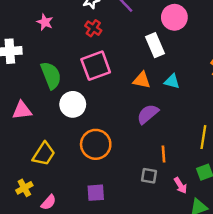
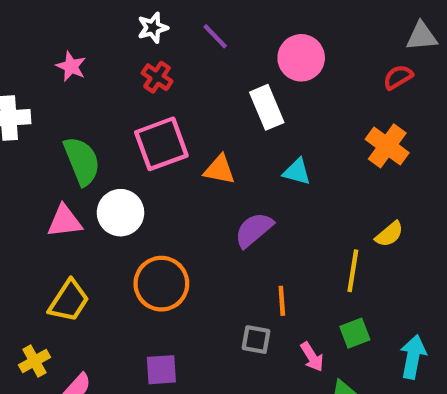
orange triangle: (142, 80) -> (219, 170), moved
pink triangle: (22, 110) -> (65, 221), moved

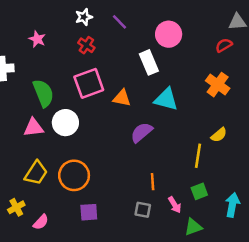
cyan triangle: (297, 172) -> (166, 99), size x1.5
orange circle: (161, 284) -> (74, 175), moved
orange line: (282, 301) -> (153, 182), moved
gray square: (256, 340) -> (143, 210), moved

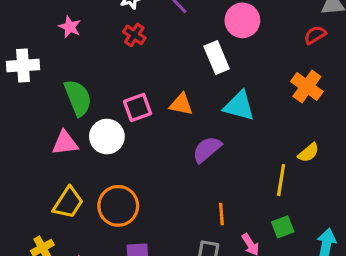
pink square: (89, 83) -> (138, 107), moved, size x0.7

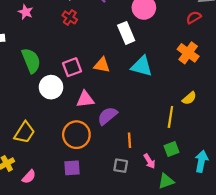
pink triangle: (65, 143) -> (85, 99), moved
purple semicircle: (207, 149) -> (107, 116), moved
orange circle: (118, 206) -> (76, 135), moved

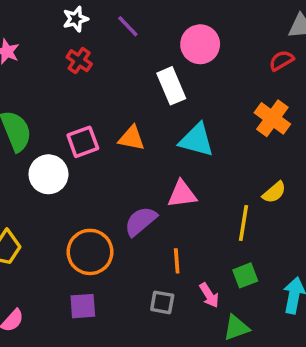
pink triangle: (85, 99) -> (182, 194), moved

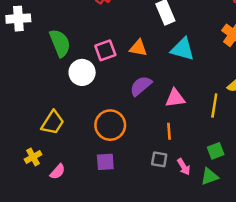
pink triangle: (182, 194) -> (175, 98), moved
purple semicircle: (141, 221) -> (141, 86), moved
green square: (245, 275) -> (216, 151), moved
pink arrow: (209, 295) -> (184, 167), moved

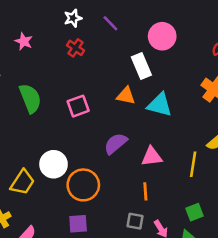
orange triangle: (138, 48) -> (126, 96), moved
white circle: (82, 72) -> (54, 164), moved

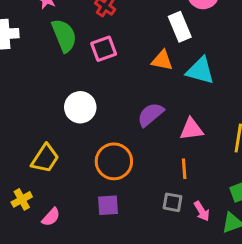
green semicircle: (30, 98) -> (64, 36), moved
pink square: (78, 106) -> (104, 49), moved
white circle: (54, 164) -> (80, 107), moved

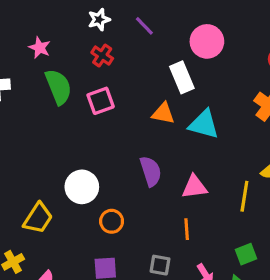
white circle: (80, 107) -> (82, 187), moved
purple semicircle: (150, 115) -> (151, 171), turned 112
orange circle: (114, 161) -> (112, 221), size x0.6
gray square: (172, 202) -> (160, 265), moved

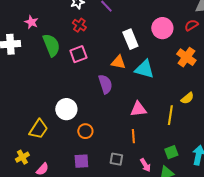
pink circle: (207, 41) -> (162, 28), moved
pink star: (40, 48) -> (31, 22), moved
purple semicircle: (151, 171) -> (105, 84), moved

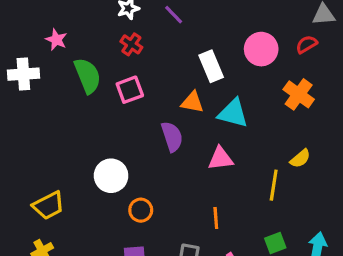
pink triangle: (138, 109) -> (220, 159), moved
yellow trapezoid: (38, 129) -> (48, 205), moved, turned 30

